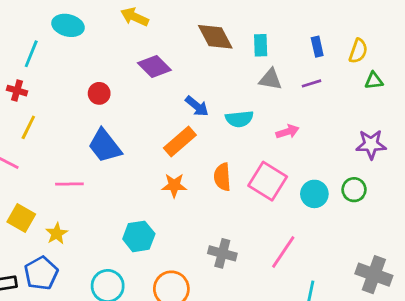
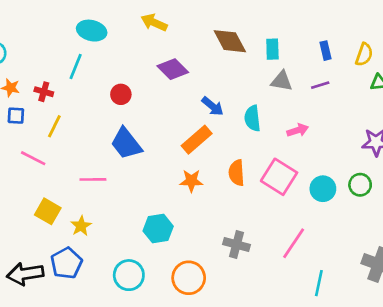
cyan line: (31, 54) -> (76, 66), moved
cyan semicircle: (239, 119) -> (252, 118), turned 90

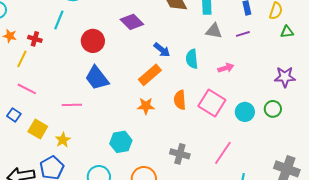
red circle: (121, 94) -> (93, 41), size x1.5
blue square: (16, 116) -> (14, 115), moved, turned 32
yellow line: (54, 126) -> (22, 59), moved

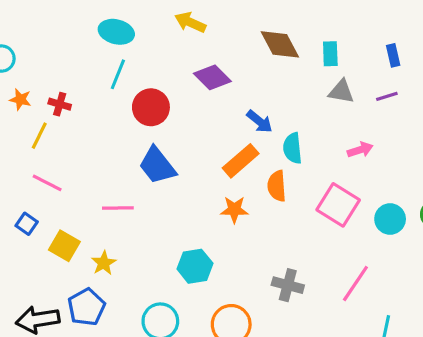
cyan line: (59, 20) -> (118, 74), moved
cyan semicircle: (192, 59) -> (293, 148), moved
orange semicircle: (180, 100) -> (277, 186), moved

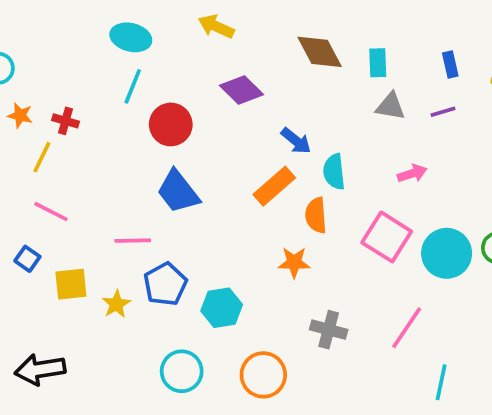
orange star: (234, 210) -> (294, 262), moved
cyan circle: (390, 219) -> (447, 253), size x1.4
yellow square: (64, 246) -> (71, 284), turned -36
blue pentagon: (86, 307) -> (165, 284), moved

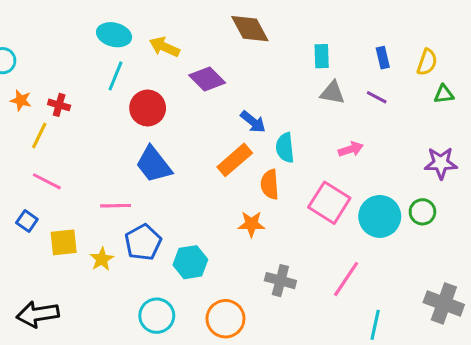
yellow arrow: (216, 26) -> (164, 47), moved
brown diamond: (320, 52) -> (250, 29), moved
purple line: (443, 112) -> (377, 97), turned 45

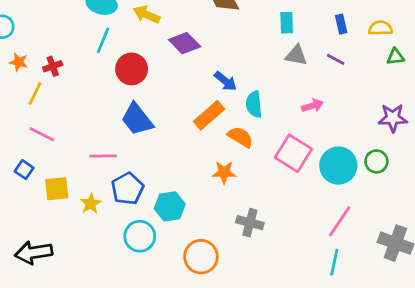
yellow semicircle: (427, 62) -> (381, 28), turned -110
red cross: (59, 105) -> (53, 66), turned -36
orange semicircle: (270, 184) -> (240, 137), turned 125
pink line: (346, 279) -> (340, 221), moved
cyan circle: (157, 316) -> (140, 236), moved

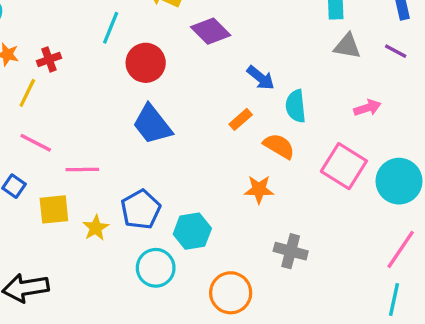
orange rectangle: (209, 115) -> (241, 119), size x0.6
pink line: (103, 156) -> (82, 169), moved

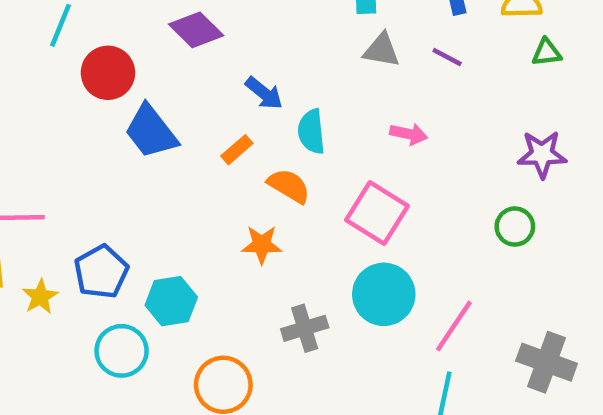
pink arrow: (367, 108) -> (409, 134), turned 30
blue trapezoid: (152, 124) -> (151, 132), moved
cyan circle: (399, 181) -> (384, 294), moved
gray cross: (291, 251) -> (305, 328), turned -32

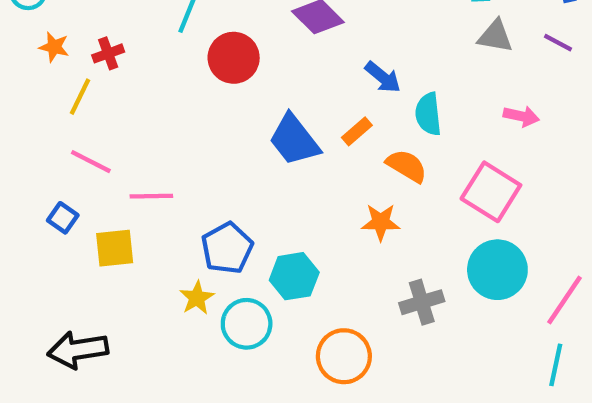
blue trapezoid: (151, 132) -> (294, 140), moved
yellow star: (40, 297) -> (197, 298), moved

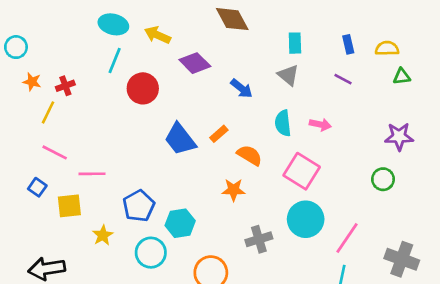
gray triangle: (495, 36) -> (288, 75), moved, turned 30
blue arrow: (383, 77) -> (242, 88), moved
cyan semicircle: (428, 114) -> (283, 123), moved
yellow star: (197, 298) -> (103, 235), moved

